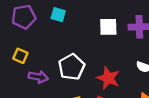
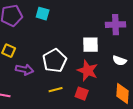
white square: (108, 27) -> (91, 45), moved

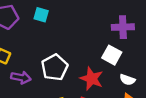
white square: (91, 45) -> (112, 55), moved, turned 30
white semicircle: (120, 61) -> (127, 80), moved

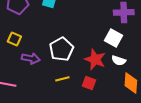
white semicircle: (127, 80) -> (119, 60), moved

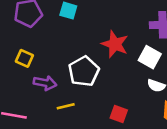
red star: (95, 59) -> (115, 44), moved
yellow line: (62, 79) -> (66, 106), moved

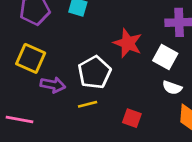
yellow square: (24, 58) -> (31, 58), size x1.5
yellow line: (66, 106) -> (88, 104), moved

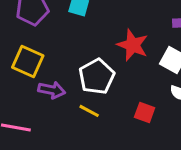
yellow line: (88, 104) -> (89, 111), turned 42
red square: (132, 118) -> (145, 112), moved

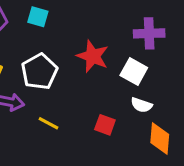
white pentagon: (97, 77) -> (39, 72), moved

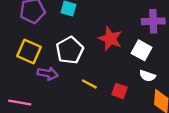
yellow line: (49, 123) -> (89, 84), moved

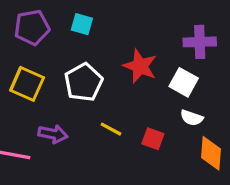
purple arrow: (48, 74) -> (53, 134), moved

